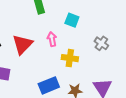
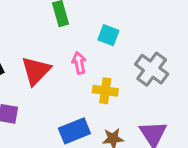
gray cross: (101, 43) -> (152, 69), size x1.5

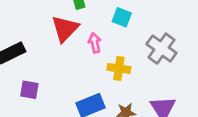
red triangle: (36, 71) -> (65, 29), moved

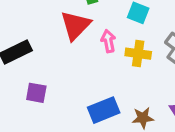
yellow cross: (119, 68) -> (138, 54), moved

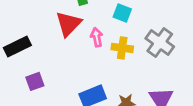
purple square: (36, 93) -> (35, 81), turned -30

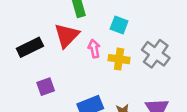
black rectangle: (17, 47) -> (30, 47), moved
purple square: (35, 81) -> (46, 87), moved

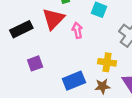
yellow cross: (119, 59) -> (107, 62), moved

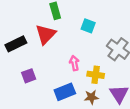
pink arrow: (77, 30) -> (74, 63), moved

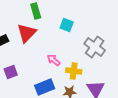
pink arrow: (74, 63) -> (54, 60), turned -40

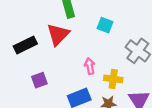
pink arrow: (54, 60) -> (90, 66), turned 40

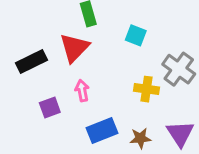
pink arrow: (90, 66) -> (82, 91), moved
yellow cross: (113, 79) -> (146, 89), moved

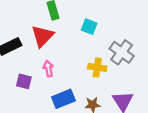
purple square: (50, 107) -> (24, 81), turned 35

